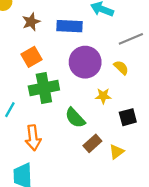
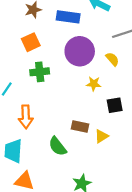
green cross: (44, 88) -> (40, 72), size x0.7
green semicircle: (75, 118) -> (58, 146), moved
brown rectangle: (92, 143) -> (80, 127), turned 49

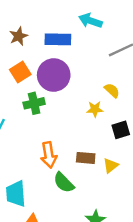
purple circle: (80, 51) -> (54, 75), moved
yellow semicircle: (112, 59) -> (112, 90), moved
orange arrow: (26, 117) -> (49, 155), moved

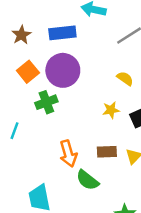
yellow star: (95, 109) -> (111, 110), moved

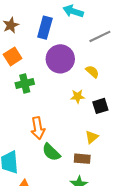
blue rectangle: (62, 33) -> (45, 28), turned -75
purple circle: (63, 70) -> (60, 59), moved
brown rectangle: (107, 152) -> (82, 159), moved

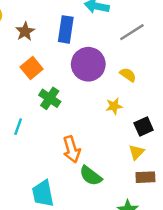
green cross: (25, 83) -> (50, 98), turned -36
black square: (100, 106) -> (144, 126), moved
brown rectangle: (82, 159) -> (145, 177), moved

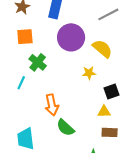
orange square: (32, 68) -> (25, 37), turned 30
yellow semicircle: (128, 75) -> (102, 49), size x1.5
cyan line: (18, 127) -> (21, 83), moved
yellow triangle: (136, 152) -> (104, 112), turned 40

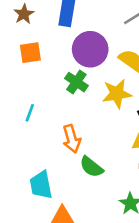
green cross: (38, 62) -> (76, 82), moved
yellow star: (89, 73) -> (117, 94), size x1.6

